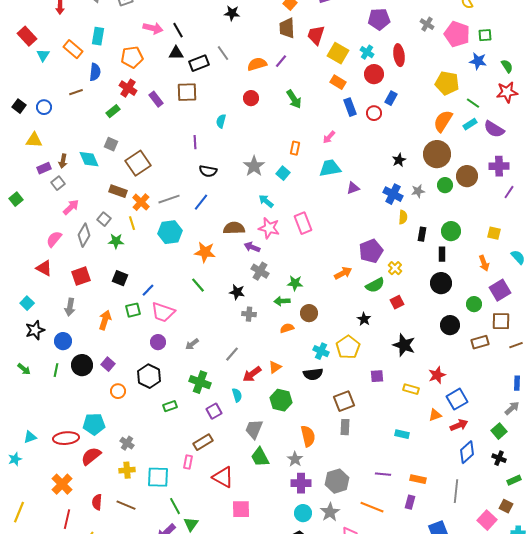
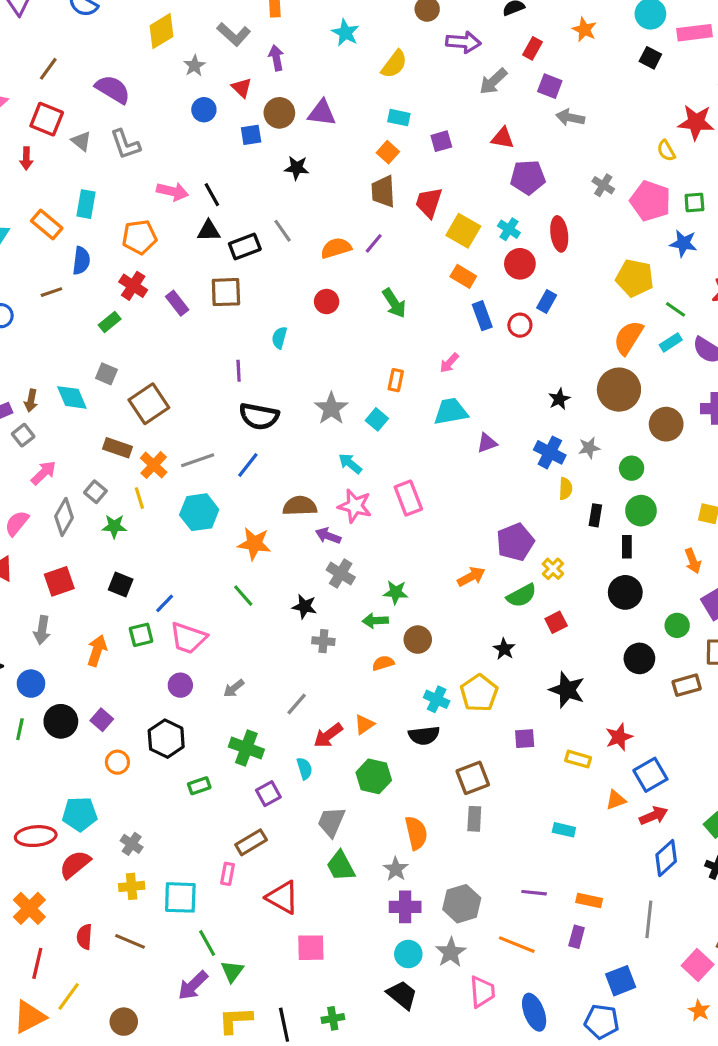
black semicircle: (208, 171) -> (259, 416), size x1.4
green circle: (445, 185) -> (632, 468), moved

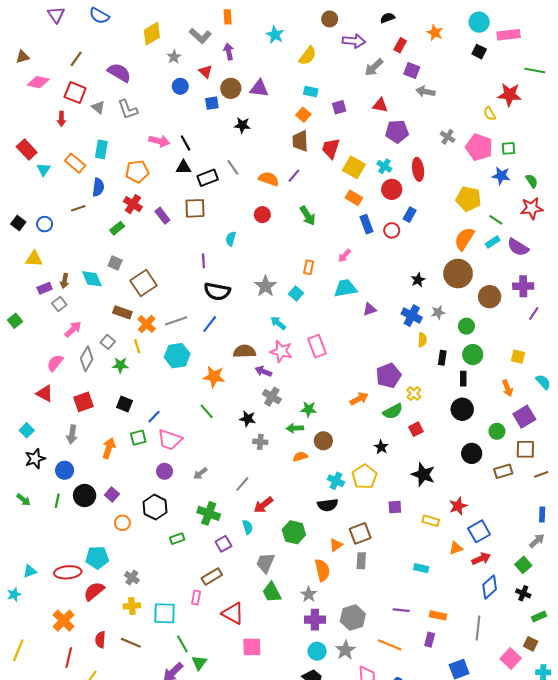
orange semicircle: (336, 248) -> (269, 179), turned 36
orange triangle: (364, 724) -> (336, 545), moved

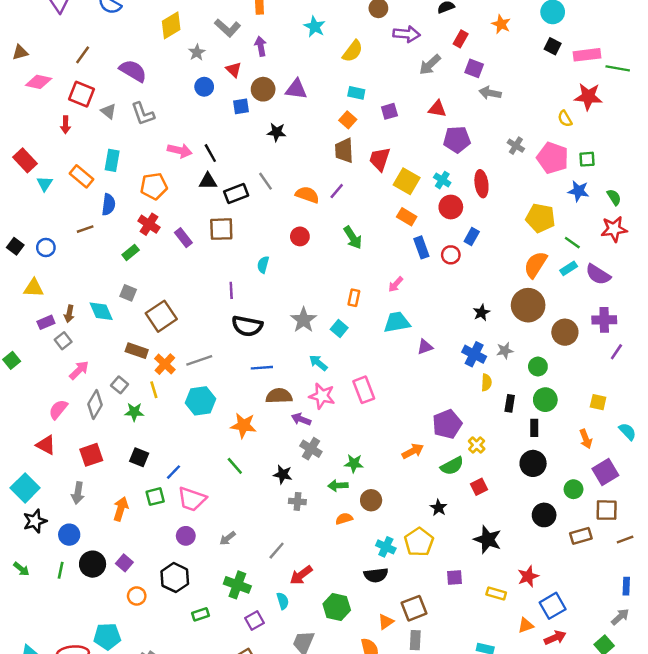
pink rectangle: (509, 35) -> (587, 55), moved
blue line: (210, 324) -> (262, 368), moved, turned 48
cyan square: (27, 430) -> (25, 488), size x1.6

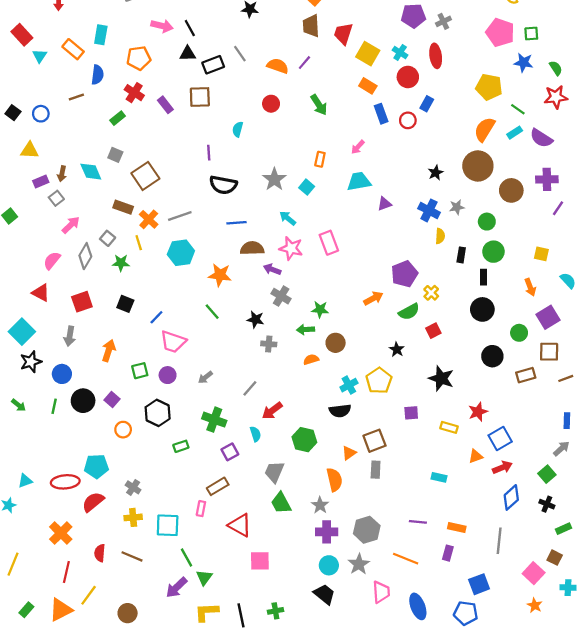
gray cross: (516, 146) -> (443, 21), moved, turned 32
green square: (155, 497) -> (140, 371), moved
cyan cross: (386, 547) -> (349, 385), turned 36

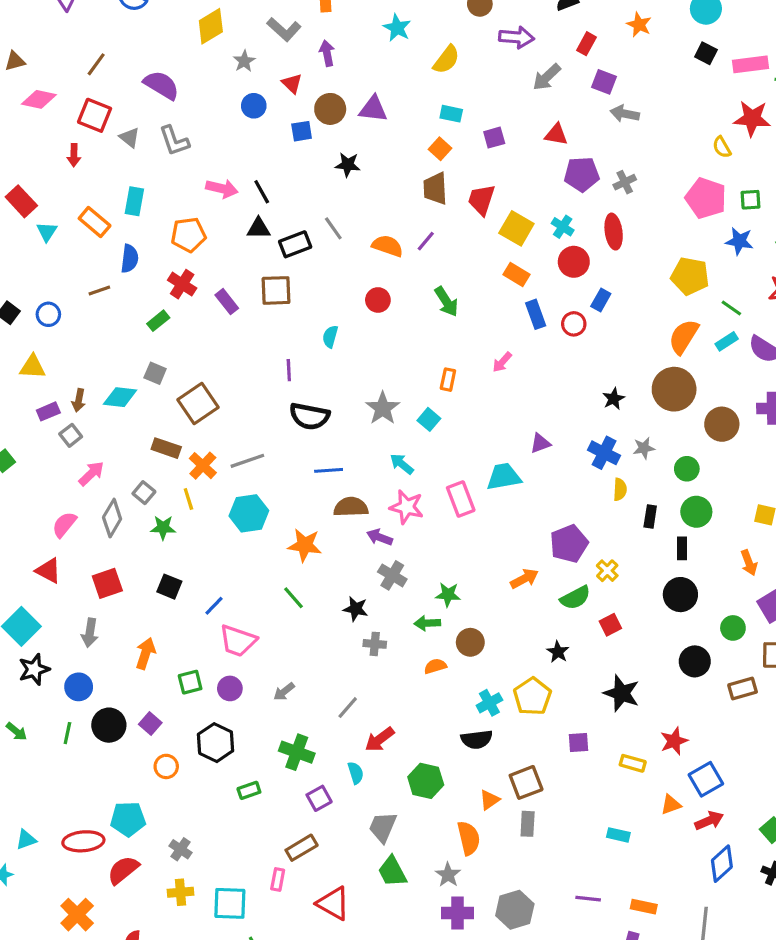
cyan diamond: (91, 172) -> (120, 397), turned -60
cyan trapezoid: (359, 182) -> (504, 477), moved

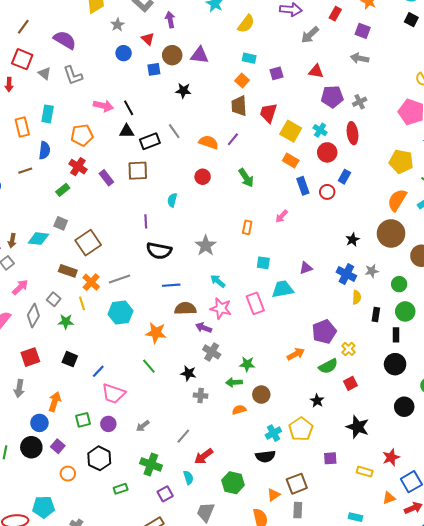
purple square: (604, 82) -> (363, 31), moved
orange rectangle: (95, 222) -> (22, 127), turned 36
cyan square: (429, 419) -> (263, 263), moved, turned -32
blue circle: (79, 687) -> (39, 423), moved

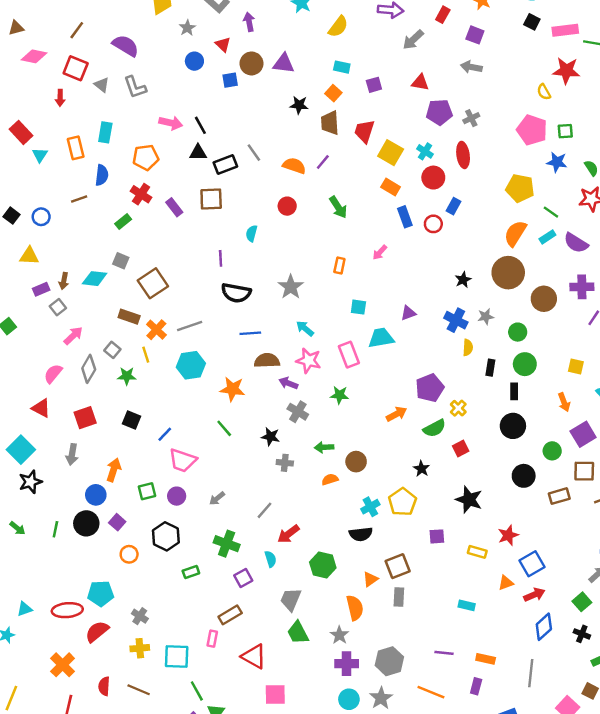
black star: (183, 91) -> (299, 105), moved
green star: (247, 364) -> (339, 395), moved

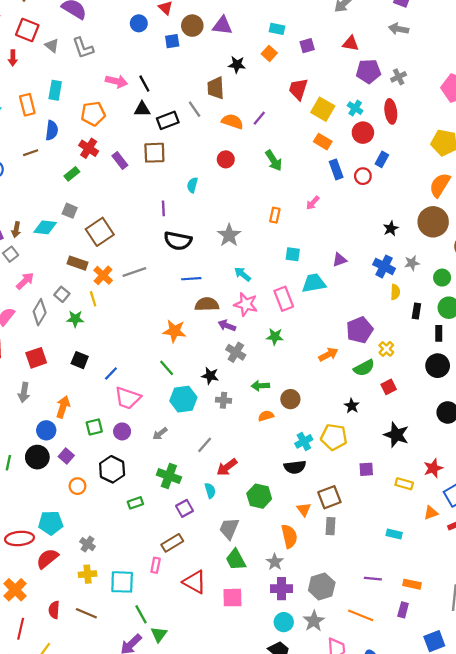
brown trapezoid: (330, 123) -> (216, 88), moved
cyan hexagon: (191, 365) -> (183, 399), moved
yellow pentagon: (402, 502) -> (334, 437), turned -30
orange triangle: (370, 579) -> (304, 509), turned -32
pink square: (275, 695) -> (232, 598), moved

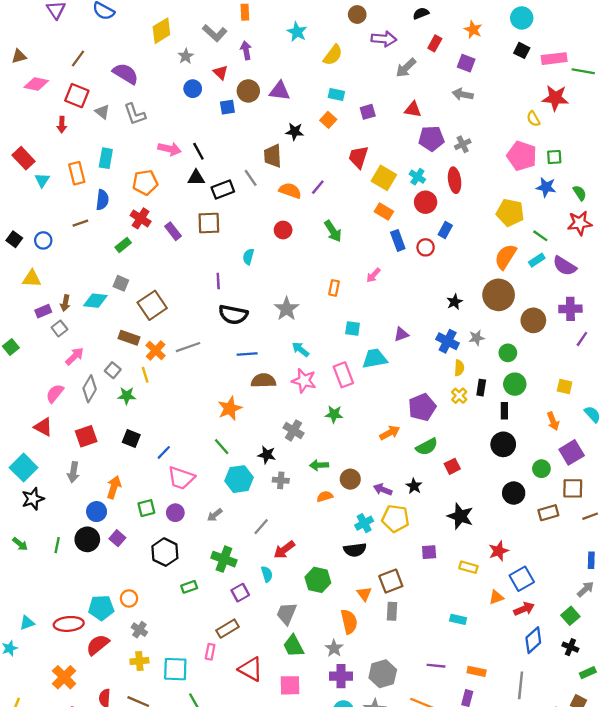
purple arrow: (227, 326) -> (383, 490), moved
orange star: (174, 331) -> (230, 408), turned -30
yellow cross: (386, 349) -> (459, 396), moved
orange circle: (77, 486) -> (129, 598), moved

